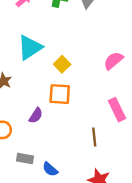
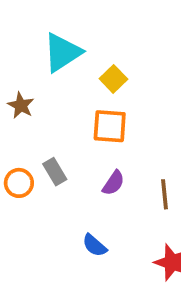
purple semicircle: (36, 116) -> (113, 183), moved
gray rectangle: (25, 159) -> (55, 172), moved, turned 49

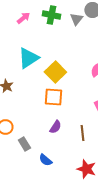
yellow square: (113, 79) -> (55, 72), size x1.5
gray rectangle: (55, 172) -> (24, 144), moved

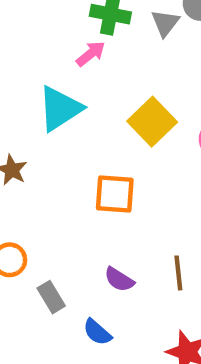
pink arrow: (23, 18) -> (91, 54), moved
yellow square: (55, 72) -> (152, 122), moved
purple semicircle: (55, 127) -> (119, 280), moved, turned 88

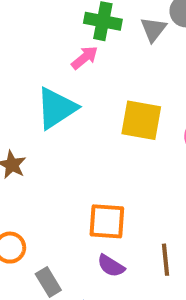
yellow square: (152, 122) -> (141, 120), turned -36
orange square: (115, 194) -> (107, 221), moved

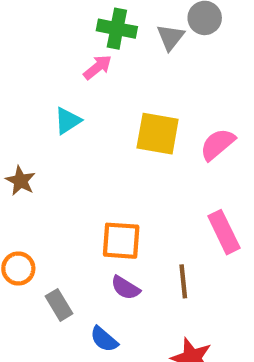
cyan triangle: (56, 108) -> (68, 121), size x0.6

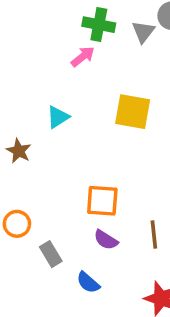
cyan triangle: (68, 121) -> (58, 117), moved

